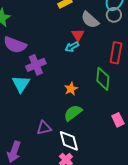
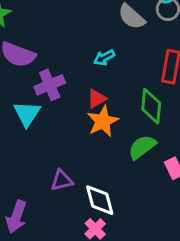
red triangle: (78, 35) -> (97, 99), moved, turned 32
orange star: (71, 89) -> (103, 121), size x1.5
green semicircle: (73, 113) -> (142, 147), moved

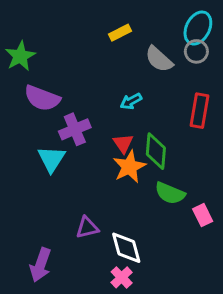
red triangle: (97, 99) -> (123, 143), turned -35
green diamond: (151, 106) -> (156, 151), moved
green semicircle: (142, 147) -> (170, 193), turned -120

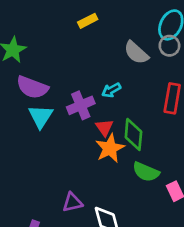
yellow rectangle: (120, 33) -> (88, 21), moved
purple cross: (75, 129) -> (81, 105), moved
cyan triangle: (51, 159) -> (41, 116), moved

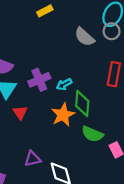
cyan arrow: (111, 90) -> (64, 84), moved
red triangle: (104, 127) -> (20, 113), moved

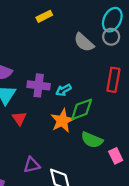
purple cross: (39, 80) -> (39, 85), turned 30
green diamond: (82, 104) -> (82, 109), turned 65

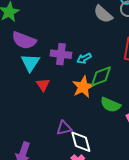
purple triangle: (32, 165) -> (64, 128), moved

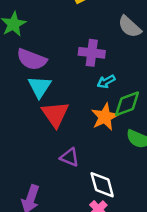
purple cross: (61, 54) -> (92, 53), moved
red triangle: (43, 85) -> (55, 114), size x1.6
purple triangle: (64, 128) -> (70, 157), moved, turned 35

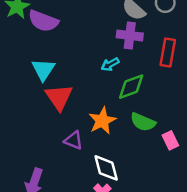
purple cross: (92, 53) -> (130, 35), moved
purple semicircle: (32, 59) -> (43, 21), moved
orange star: (105, 117) -> (102, 121), moved

